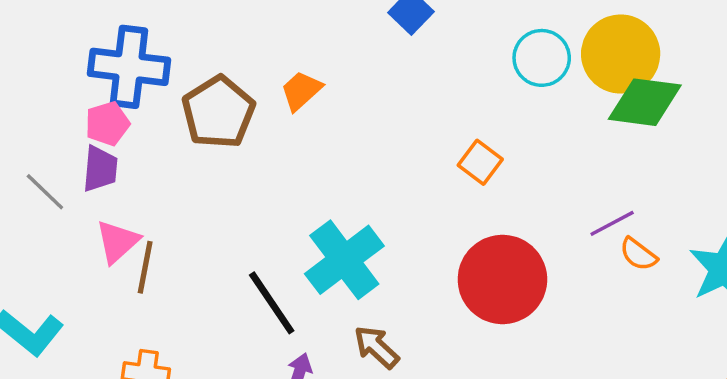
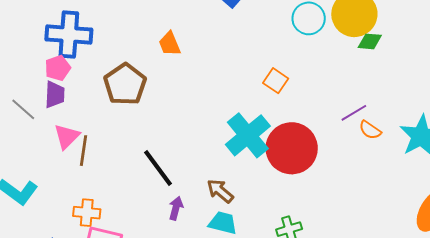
orange trapezoid: (301, 91) -> (170, 44), turned -68
green diamond: (645, 102) -> (370, 41), size x0.6
brown pentagon: (218, 112) -> (125, 84), moved
cyan cross: (344, 260) -> (248, 135), moved

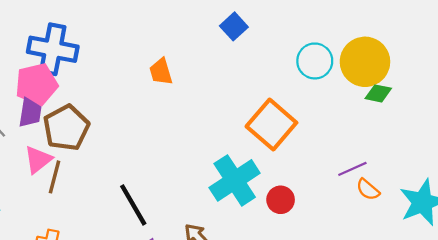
pink pentagon: (58, 68) -> (37, 84), size x1.5
orange square: (276, 81) -> (271, 125), size x1.8
brown pentagon: (125, 84) -> (66, 128), moved
red circle: (292, 148) -> (281, 200), size x0.5

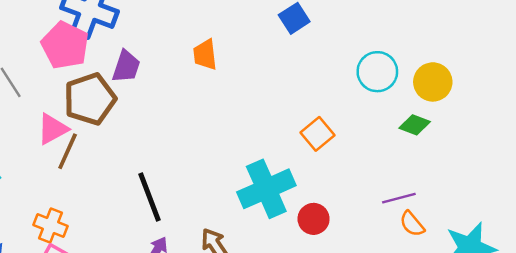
yellow circle: (365, 62) -> (433, 82), size x0.7
pink pentagon: (37, 84) -> (65, 45), turned 30
green diamond: (378, 93) -> (415, 125), moved
purple trapezoid: (30, 113) -> (126, 67), moved
orange square: (271, 125) -> (318, 134), size x0.6

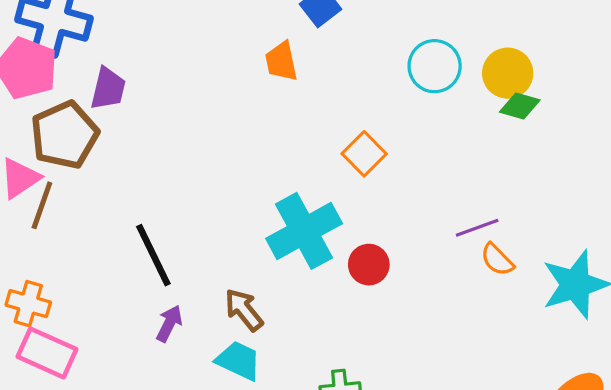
orange trapezoid: (205, 55) -> (281, 61), moved
green diamond: (415, 125) -> (520, 106), moved

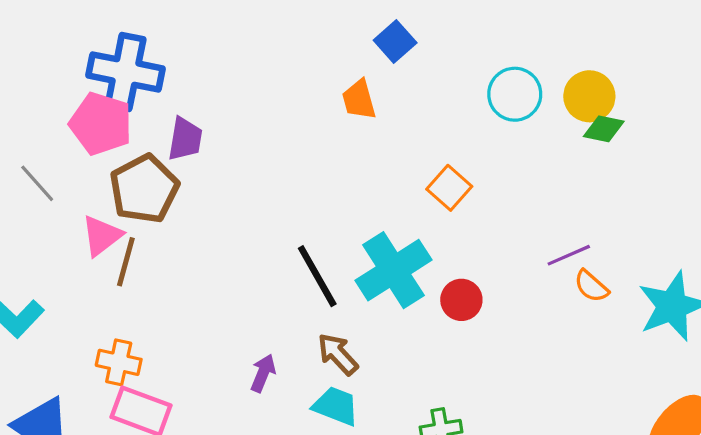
black line: (153, 255) -> (317, 276), moved

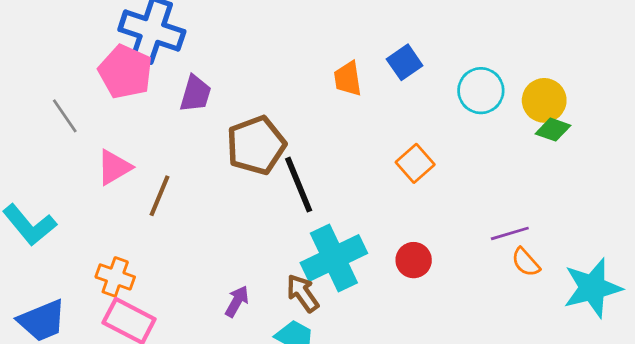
blue square: (395, 41) -> (405, 62), moved
brown pentagon: (144, 189) -> (256, 145), moved
brown line: (126, 262) -> (160, 196), moved
cyan cross: (393, 270) -> (334, 258), moved
black line: (317, 276) -> (299, 185), moved

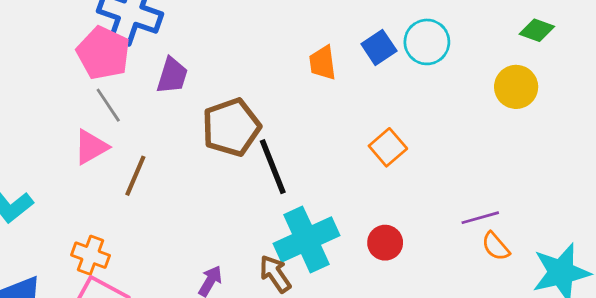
cyan circle: (481, 91) -> (427, 42), moved
gray line: (65, 116) -> (108, 105), moved
green diamond: (553, 130) -> (537, 30), moved

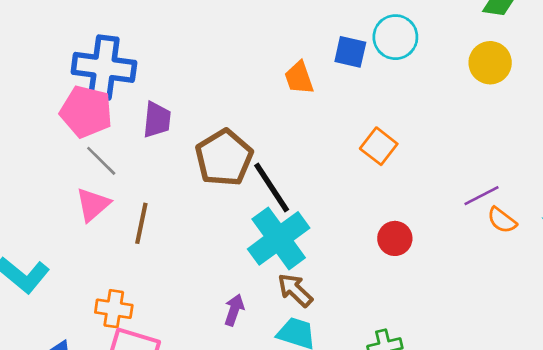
blue square: (379, 47) -> (350, 52), turned -32
cyan cross: (306, 239) -> (279, 238), moved

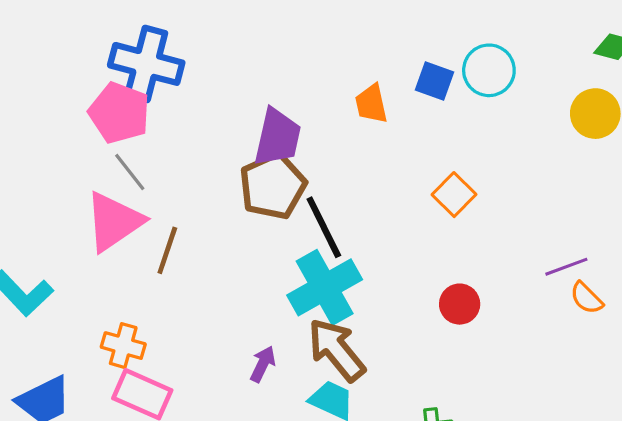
purple trapezoid: (157, 120) -> (277, 137), moved, size x1.4
pink triangle: (93, 205) -> (114, 222), size x1.5
brown arrow: (295, 290) -> (336, 350), size x1.5

